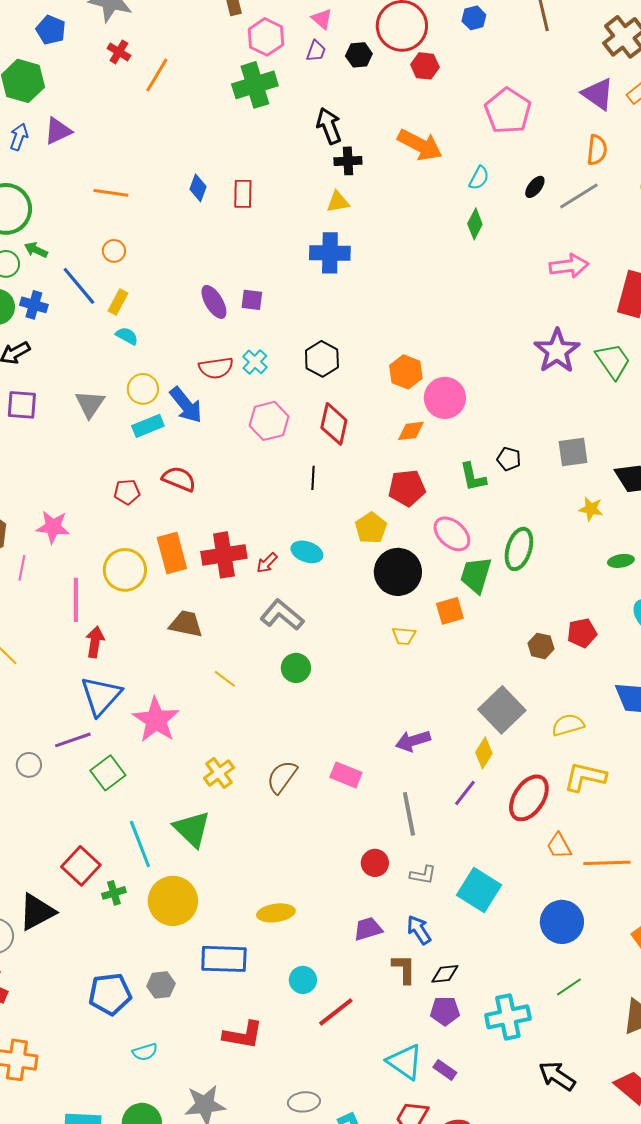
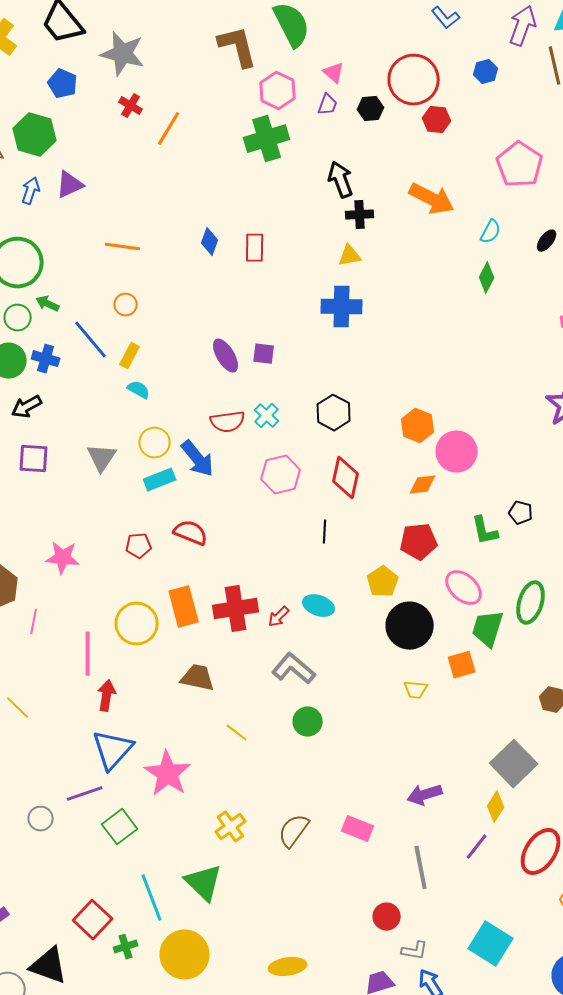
pink star: (53, 527) -> (63, 558), moved
gray L-shape: (423, 875) -> (415, 951), moved
black triangle: (37, 912) -> (49, 966), turned 48

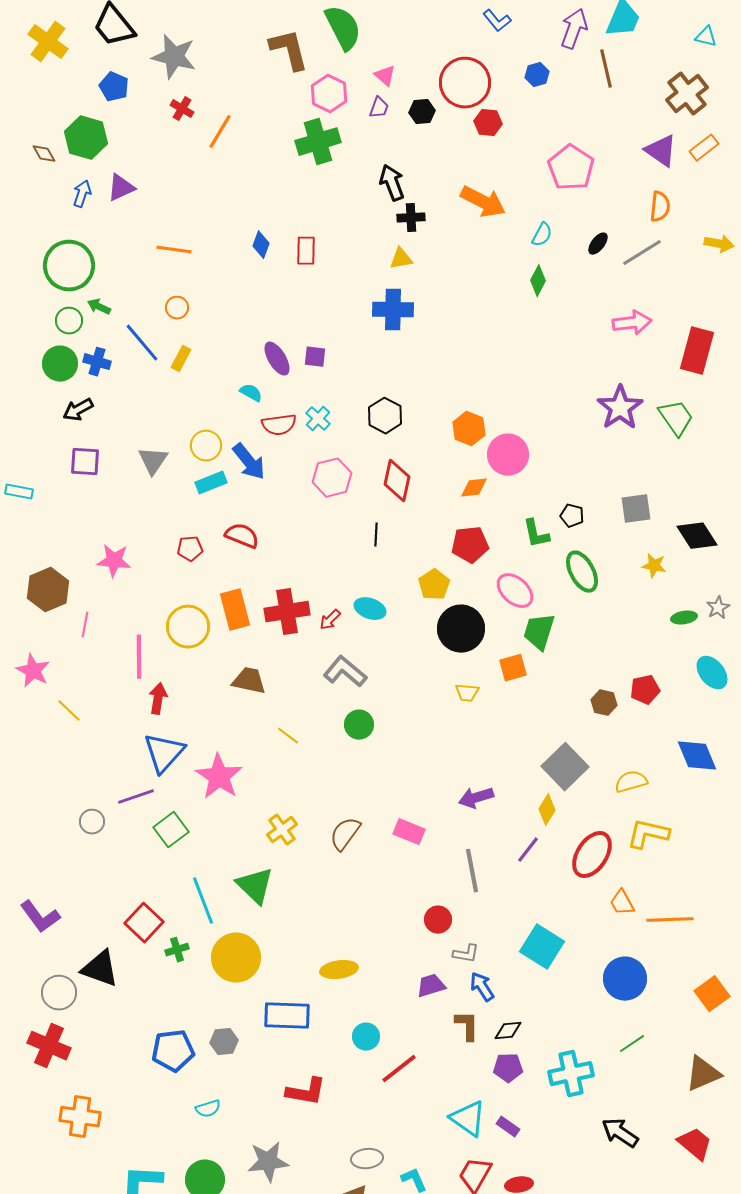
cyan semicircle: (139, 390) -> (251, 393), moved
green ellipse: (531, 603) -> (582, 572), moved, turned -45

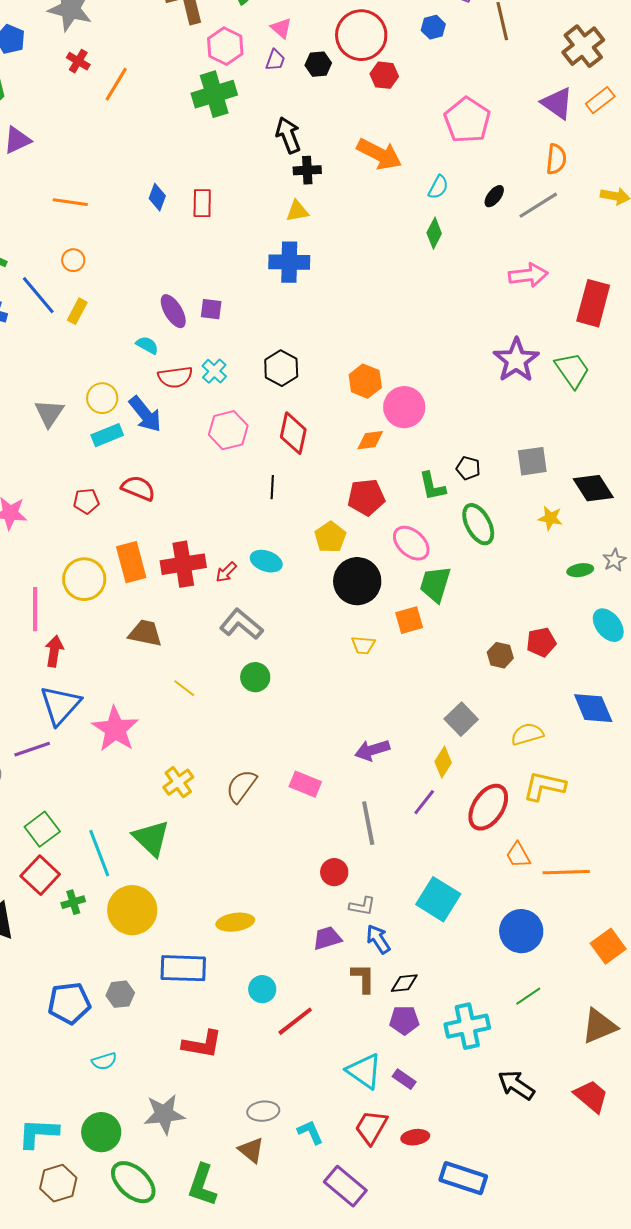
gray square: (565, 767) -> (461, 719), size x0.7
green square: (171, 830) -> (42, 829), moved

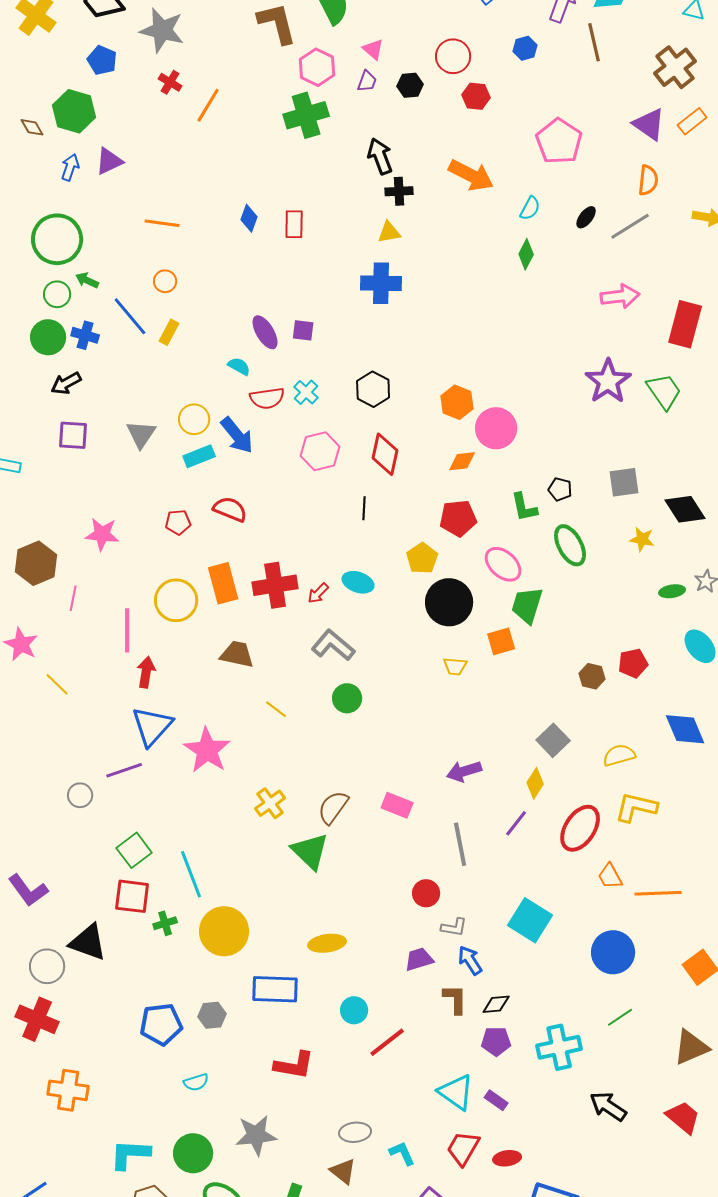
red circle: (361, 35) -> (453, 56), size x0.7
green triangle: (151, 838) -> (310, 851), moved
red square: (40, 875) -> (132, 896), turned -36

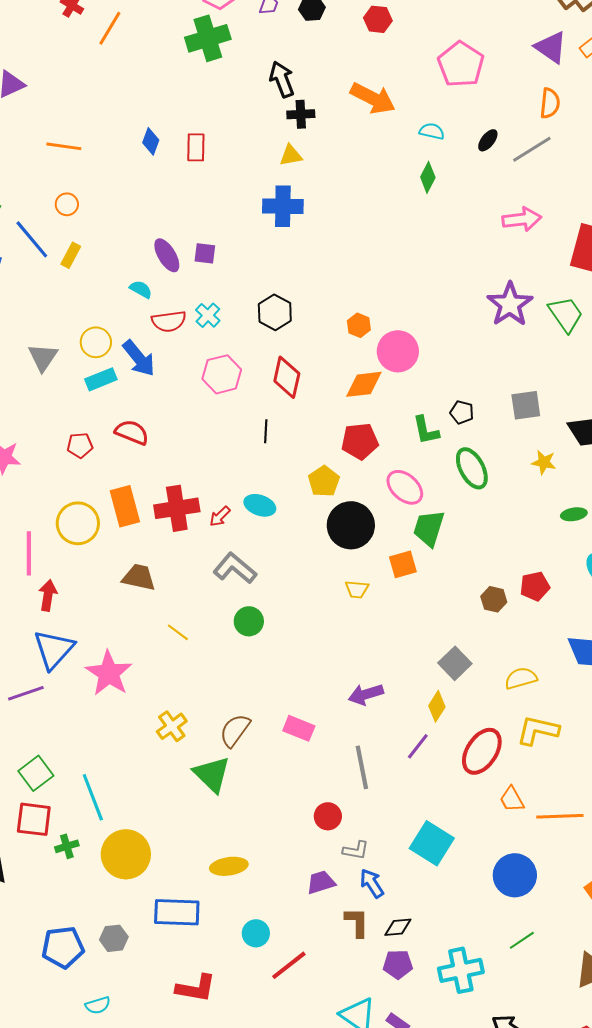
cyan semicircle: (530, 208) -> (432, 131), turned -105
orange hexagon: (457, 402) -> (359, 325), size x0.7
orange diamond: (462, 461) -> (364, 384), size x1.4

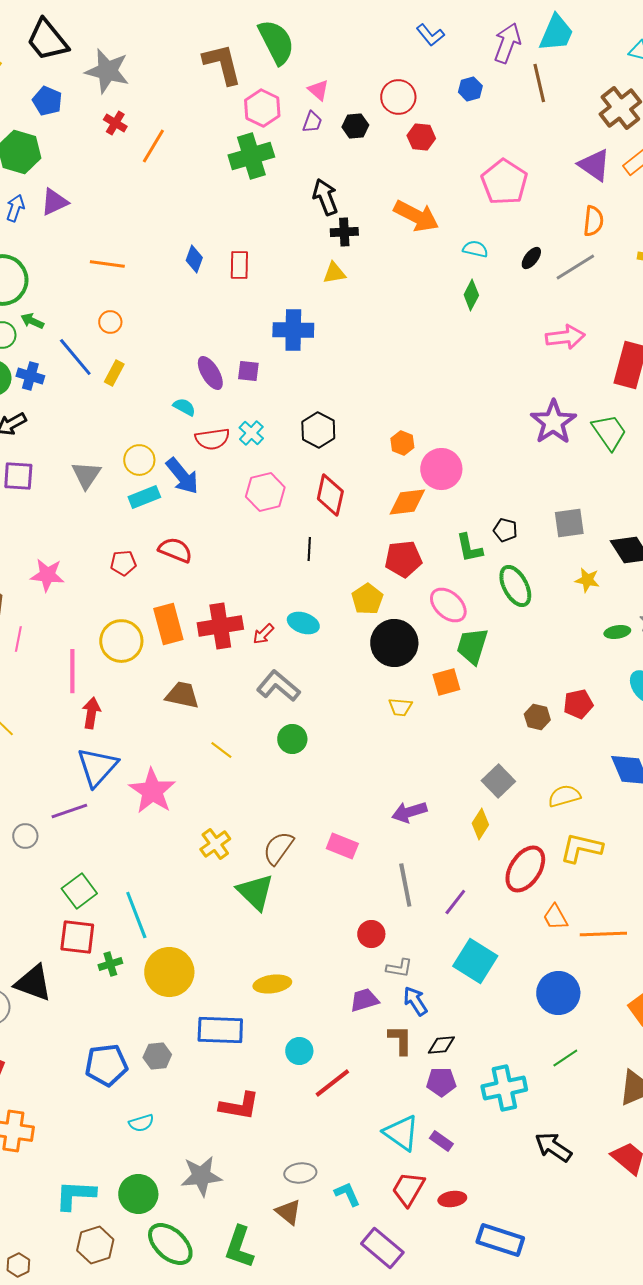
blue cross: (283, 206) -> (293, 330), moved
purple line: (418, 746) -> (455, 902), moved

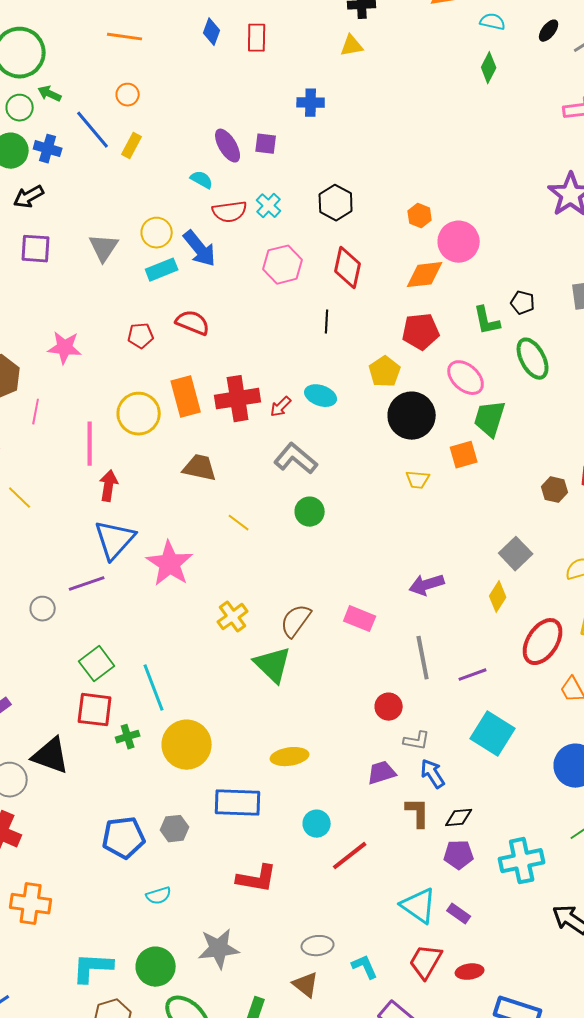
blue cross: (293, 330) -> (311, 103), size x0.7
purple line: (455, 902) -> (473, 675), turned 32

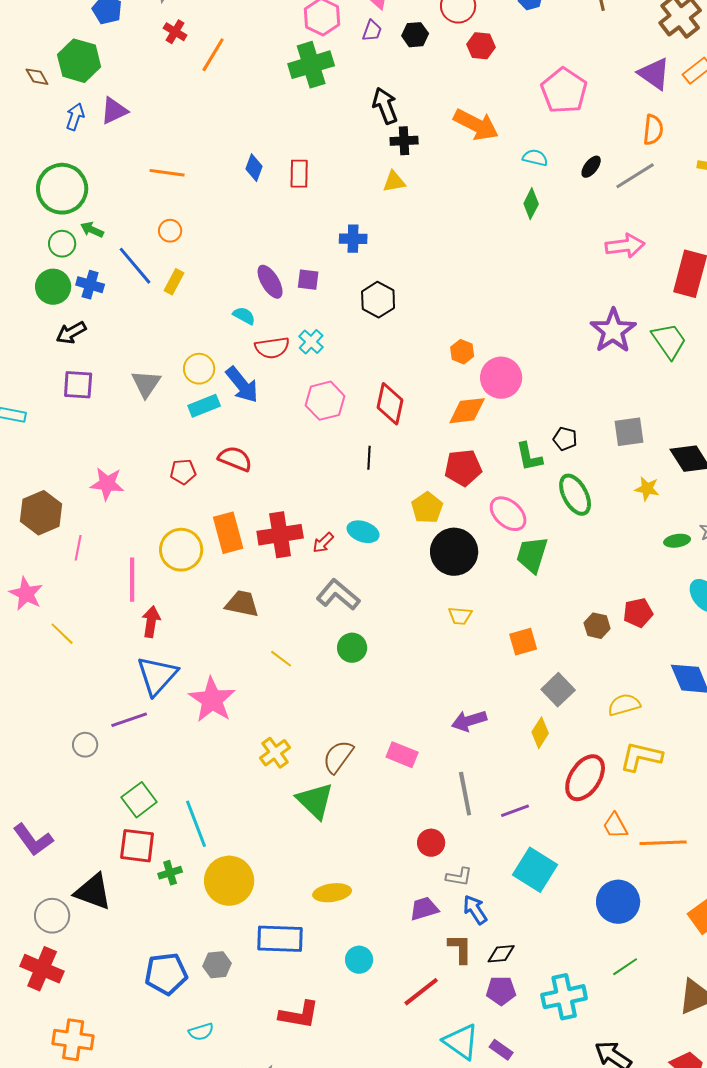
black hexagon: (336, 203) -> (378, 300), moved
orange square: (464, 455) -> (523, 642), moved
red line: (350, 856) -> (421, 992), moved

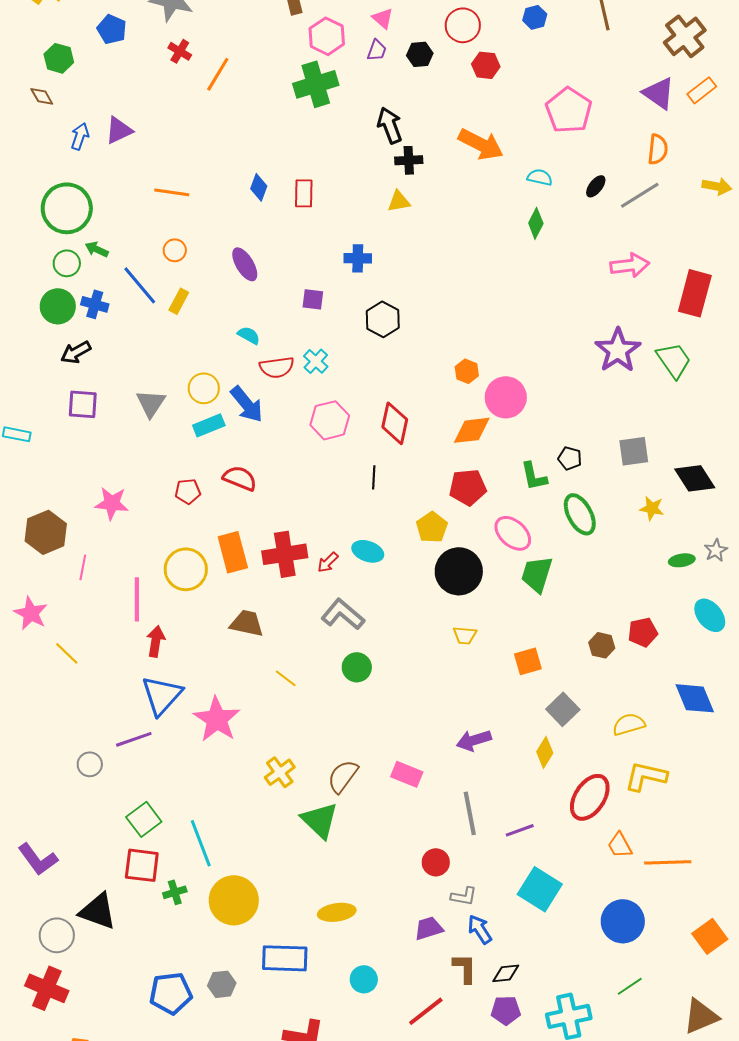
green hexagon: (79, 61) -> (59, 58), moved, size x0.7
purple ellipse: (270, 282) -> (245, 264), moved

